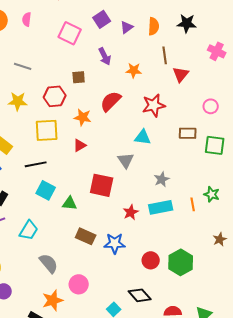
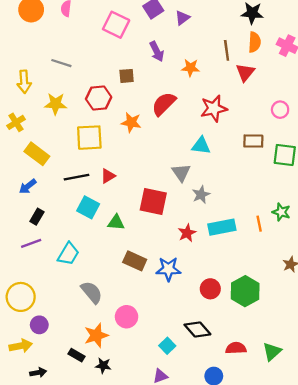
orange semicircle: (154, 26) -> (254, 42), moved
red triangle: (80, 145) -> (108, 176), moved
gray star: (162, 179) -> (201, 195), moved

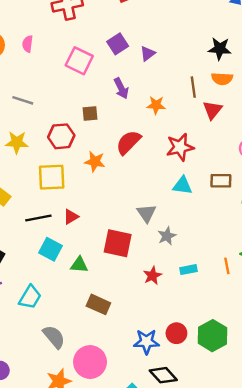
orange semicircle: (254, 42) -> (222, 79), turned 90
cyan triangle: (201, 146) -> (182, 186), moved
cyan rectangle: (222, 227) -> (188, 270), size x0.6
blue star: (168, 269) -> (146, 342), moved
pink circle: (127, 317) -> (90, 362), size x1.4

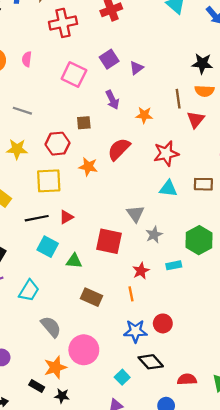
orange line: (227, 266) -> (131, 294), moved
green hexagon: (212, 336) -> (199, 240), moved

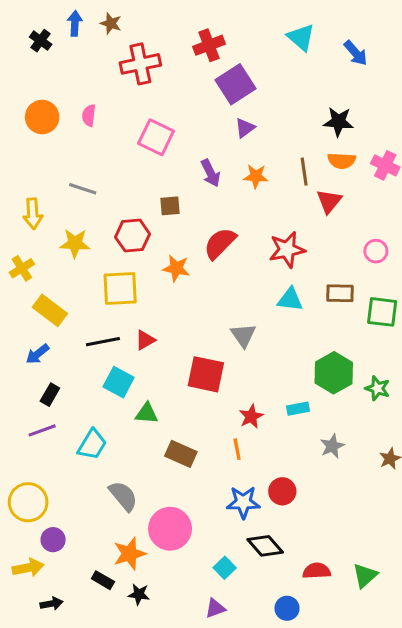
purple square: (109, 59) -> (236, 84), moved, size x1.4
orange star: (144, 115) -> (256, 176), moved
gray star: (154, 235) -> (332, 446), moved
green triangle: (74, 261) -> (147, 413), moved

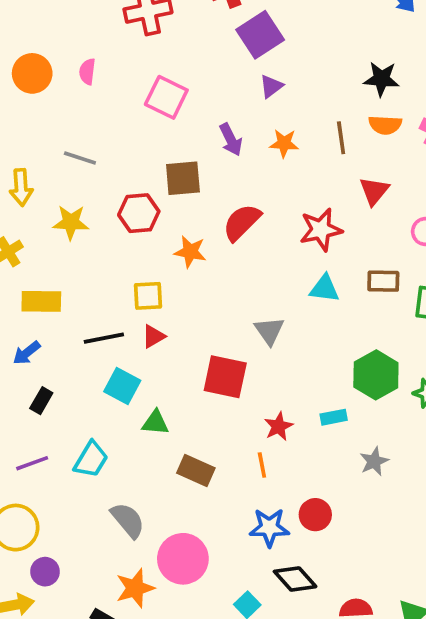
red triangle: (329, 201) -> (374, 191), moved
brown square: (170, 206) -> (183, 178), size x1.5
yellow square: (120, 289) -> (148, 296), moved, size x0.7
yellow rectangle: (50, 310) -> (41, 301), turned -36
purple line: (42, 430) -> (32, 463), moved

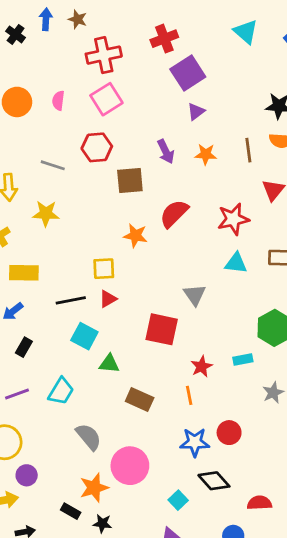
pink square: (166, 97) -> (106, 99), moved, turned 32
red hexagon: (139, 213) -> (97, 147), moved

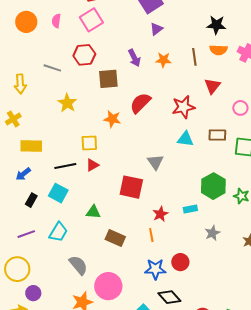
yellow star: (46, 214) -> (67, 103), moved, turned 30
cyan square: (84, 336) -> (58, 193), moved

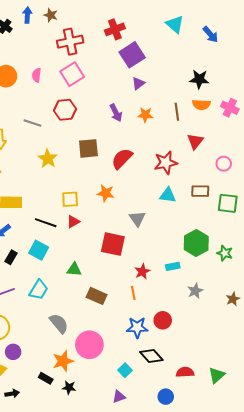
brown square: (108, 79) -> (88, 148), moved
orange star: (112, 119) -> (106, 193), moved
black line: (65, 166) -> (46, 223), turned 30

